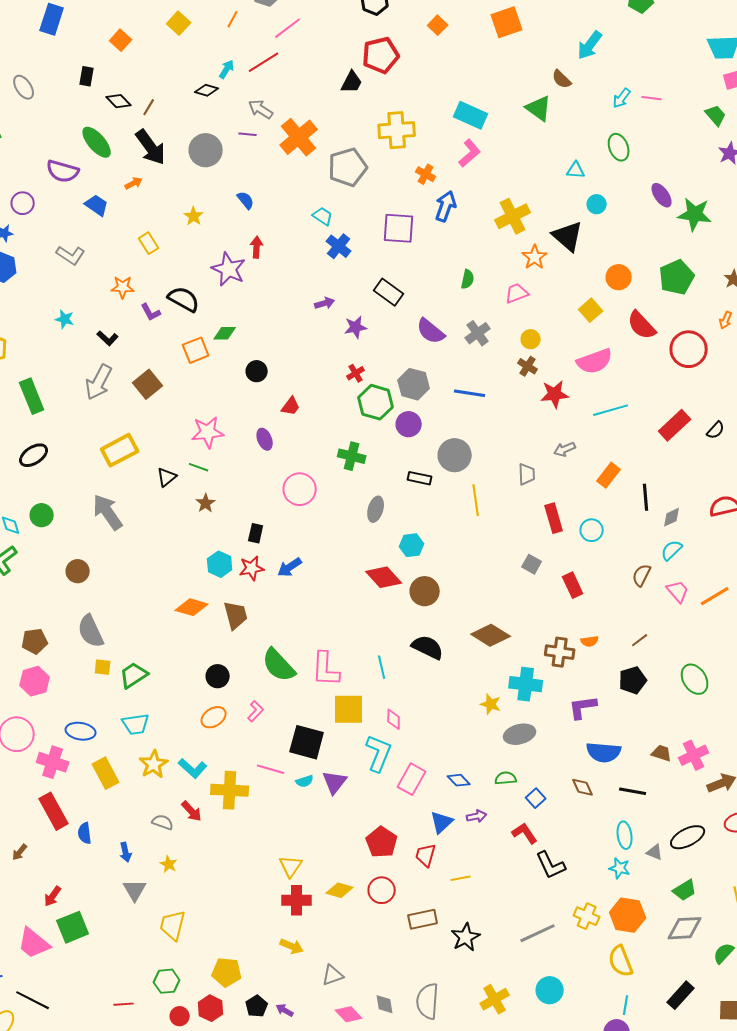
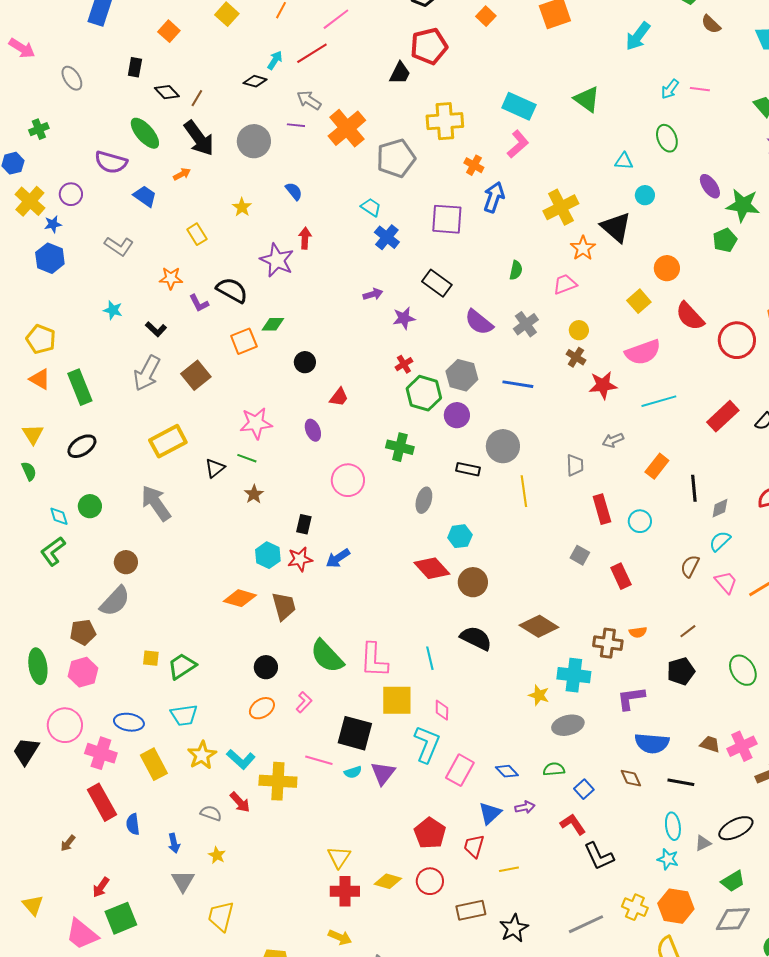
brown semicircle: (562, 79) -> (711, 24), moved
green pentagon: (677, 277) -> (725, 240), moved, size x0.7
gray semicircle: (91, 631) -> (115, 601), moved, turned -112
gray triangle: (655, 852) -> (703, 843), turned -48

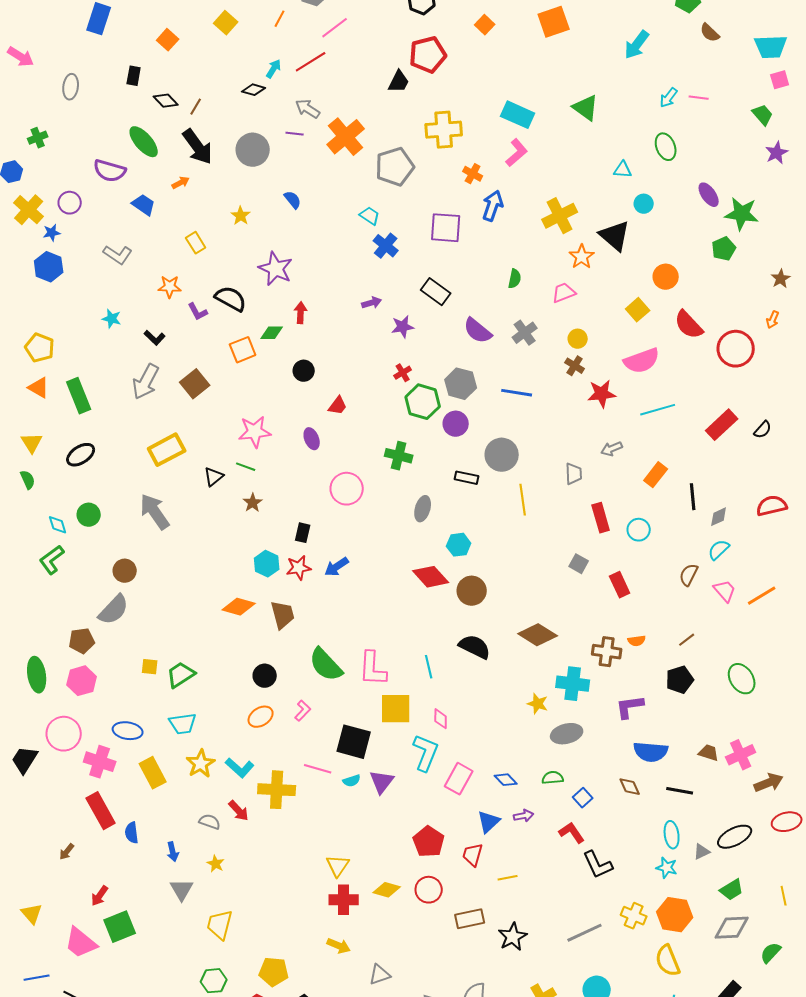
gray ellipse: (72, 78) -> (71, 87), turned 40
red arrow: (305, 238) -> (301, 313), moved

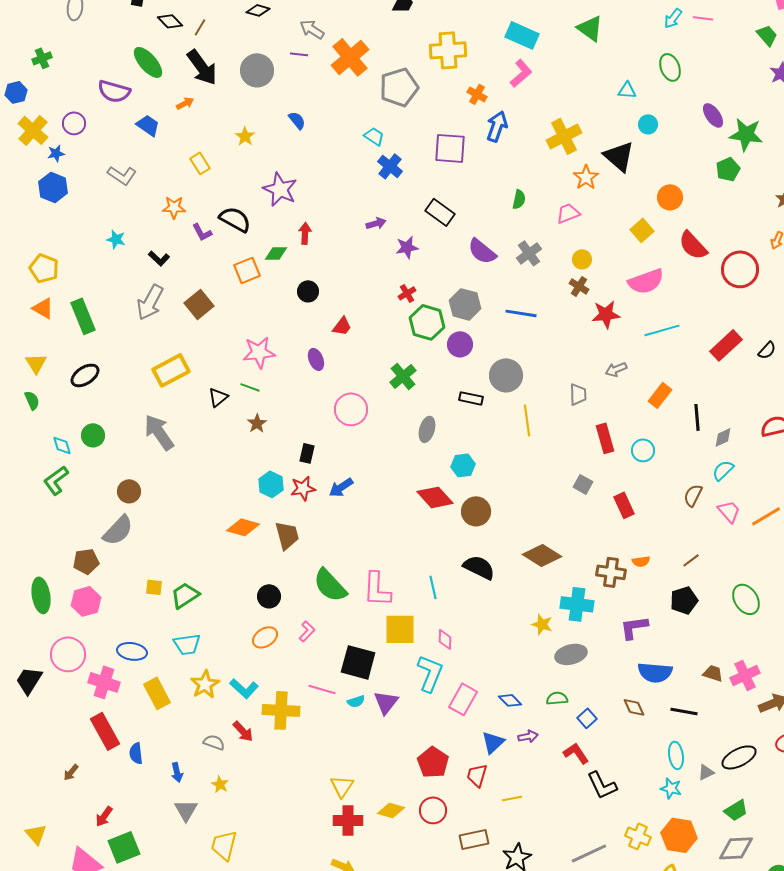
green cross: (399, 456) -> (403, 376), turned 36

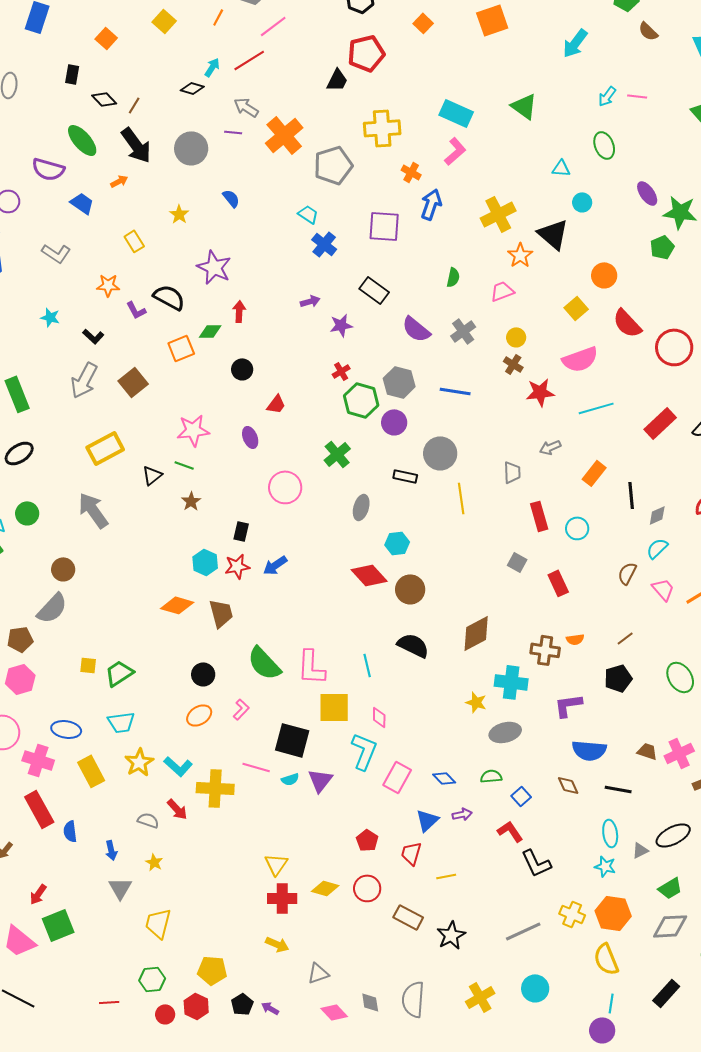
brown diamond: (542, 555) -> (476, 633), turned -60
red pentagon: (433, 762) -> (367, 840), size x0.7
brown rectangle: (474, 839) -> (408, 917), turned 40

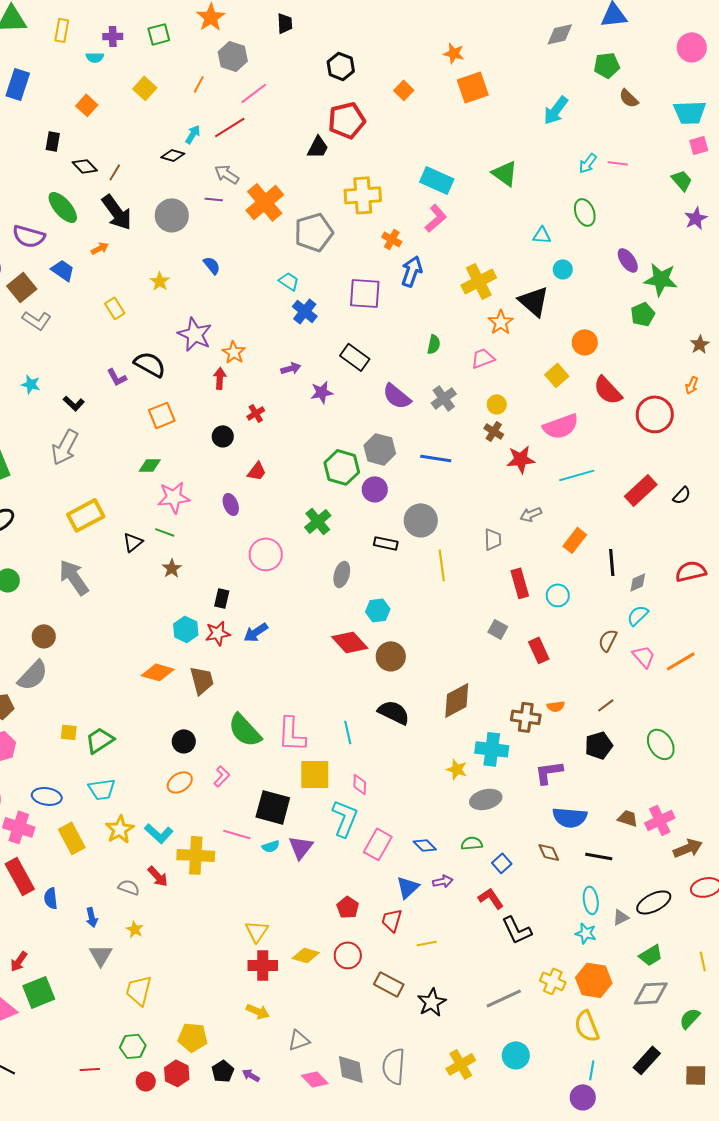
orange star: (108, 285) -> (234, 352), moved, turned 30
green diamond: (210, 331) -> (150, 465), moved
red cross: (341, 371) -> (256, 413), moved
brown square: (133, 382) -> (22, 287), moved
gray diamond: (370, 1002) -> (351, 1069), size x1.5

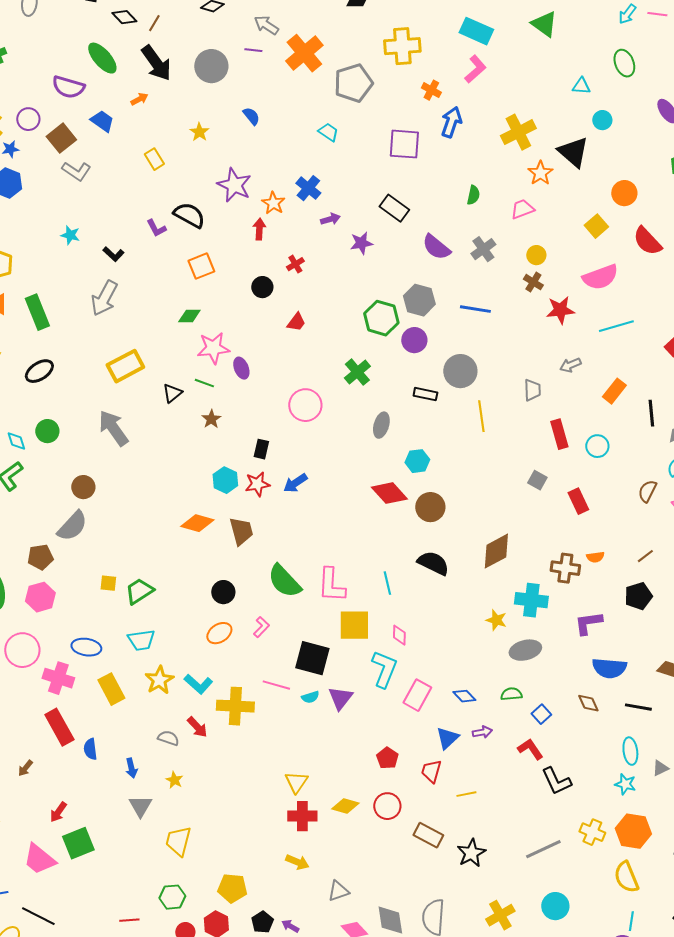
blue cross: (305, 311) -> (308, 188), moved
purple ellipse: (231, 504) -> (241, 368), moved

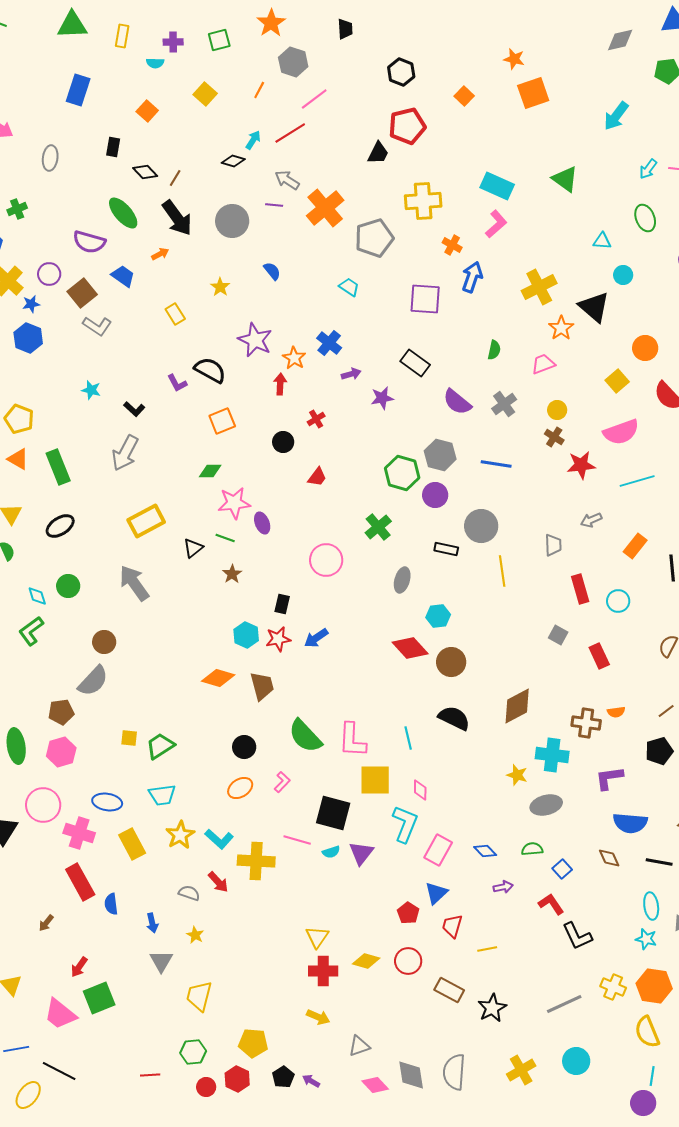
blue triangle: (447, 738) -> (436, 893), moved

